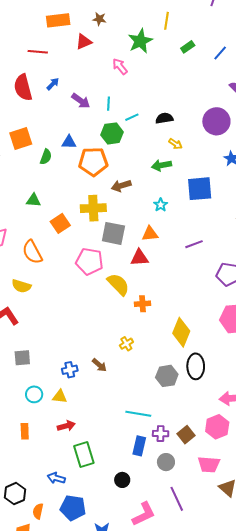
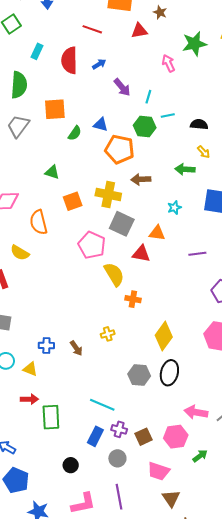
green rectangle: (84, 455) -> (51, 417), moved

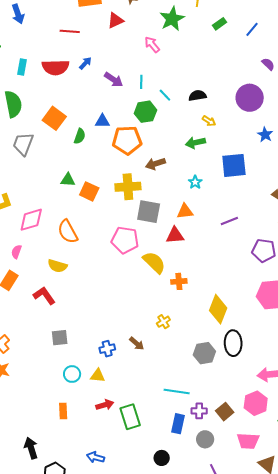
red semicircle: (69, 60) -> (56, 67), turned -76
orange square: (55, 109) -> (54, 118), turned -35
cyan line: (168, 116) -> (165, 95), turned 72
orange square: (73, 201) -> (89, 191), moved, turned -30

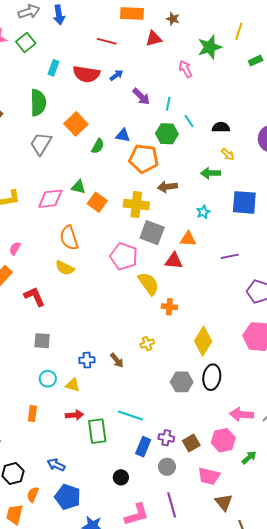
pink diamond: (31, 220) -> (50, 199), moved
yellow semicircle: (57, 266) -> (65, 268), moved
cyan line: (177, 391) -> (130, 415), moved

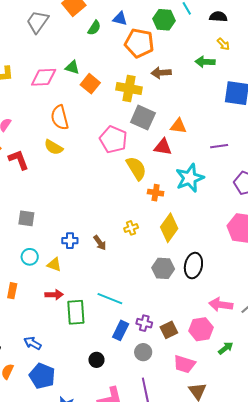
cyan star: (203, 212) -> (190, 178), moved, size x2.0
red L-shape: (34, 297) -> (19, 160), moved
yellow diamond: (203, 341) -> (169, 228), moved

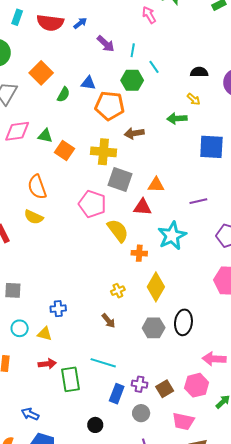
black semicircle: (218, 17) -> (199, 72), moved
pink diamond: (44, 77) -> (17, 131), moved
brown arrow: (100, 243) -> (108, 321), moved

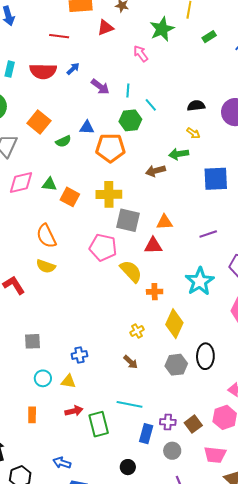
green semicircle: (63, 94) -> (63, 141), turned 42
brown arrow: (134, 133) -> (155, 171), moved
cyan star: (172, 236) -> (200, 281), moved

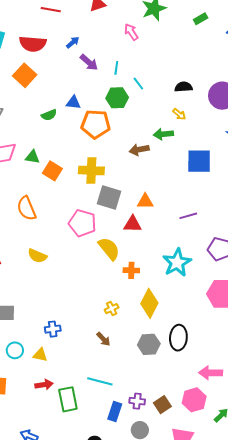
blue arrow: (73, 69) -> (73, 42), moved
orange square: (39, 122) -> (25, 75), moved
yellow semicircle: (46, 266) -> (37, 256), moved

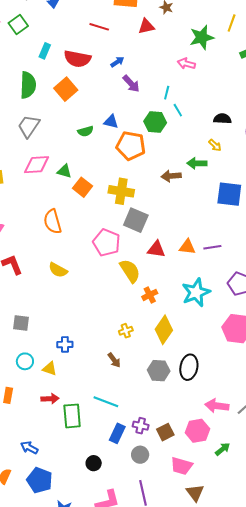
pink arrow: (131, 32) -> (186, 64), moved, turned -48
cyan line: (116, 68) -> (167, 93), moved
orange triangle: (145, 201) -> (187, 247), moved
orange cross: (131, 270) -> (150, 295), turned -35

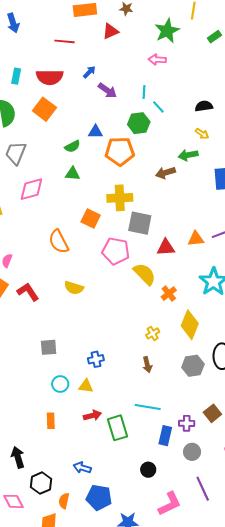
green triangle: (64, 171) -> (73, 174), moved
orange square: (82, 187) -> (91, 219), moved
brown arrow: (114, 360) -> (147, 365), turned 35
brown square: (165, 432) -> (212, 413), moved

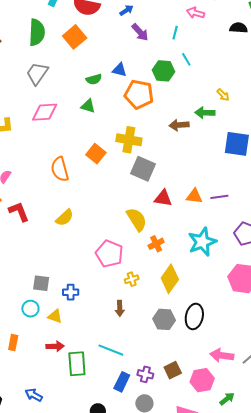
cyan line: (144, 92) -> (175, 33), moved
black semicircle: (204, 106) -> (239, 28), moved
pink pentagon: (116, 251) -> (109, 254), moved
yellow semicircle: (74, 288) -> (65, 218), turned -72
gray square: (49, 347) -> (41, 283), moved

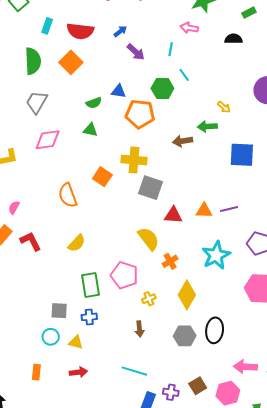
green rectangle: (77, 364) -> (91, 285), moved

